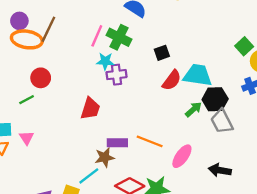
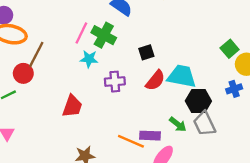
brown line: (48, 29) -> (36, 54), moved
purple cross: (117, 75) -> (115, 82), moved
green arrow: (193, 109) -> (178, 124), moved, turned 78
purple rectangle: (117, 143) -> (150, 136), moved

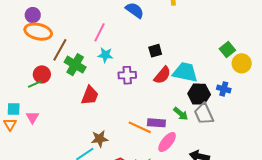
green cross: (104, 35) -> (75, 65), moved
red circle: (23, 73) -> (42, 74), moved
blue cross: (234, 89) -> (224, 89), moved, turned 32

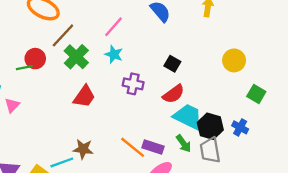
green square: (227, 50) -> (256, 94), moved, turned -35
black square: (155, 51) -> (172, 64), turned 32
yellow circle: (242, 63) -> (234, 60), moved
cyan trapezoid: (185, 72) -> (188, 117), moved

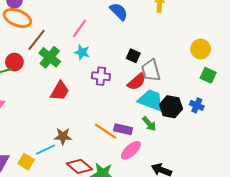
yellow circle: (234, 60) -> (201, 49), moved
gray trapezoid: (210, 150) -> (151, 70), moved

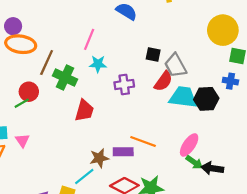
yellow circle: (201, 49) -> (223, 30), size x1.4
blue cross: (197, 105) -> (230, 81), moved
green arrow: (149, 124) -> (194, 162), moved
purple rectangle: (123, 129) -> (123, 152), moved
pink ellipse: (131, 150) -> (189, 145), moved

